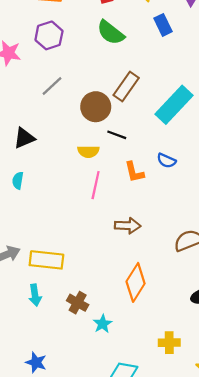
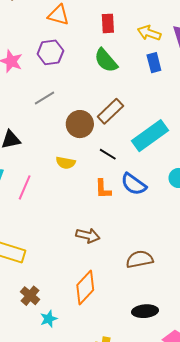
black line: (117, 135) -> (108, 154), moved
blue semicircle: (166, 161) -> (134, 184), size x1.5
pink line: (96, 185) -> (25, 187), moved

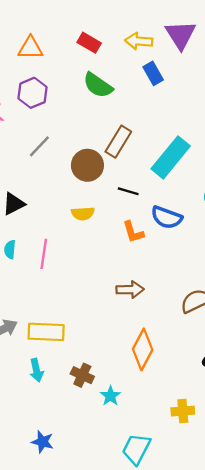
red rectangle: (108, 23) -> (89, 43), turned -42

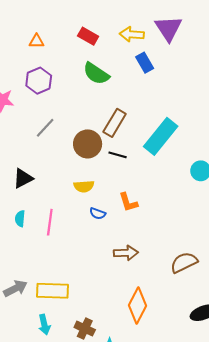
orange triangle: (30, 48) -> (37, 41), size x0.7
black line: (128, 191) -> (118, 155), moved
blue semicircle: (167, 217) -> (98, 213), moved, size x0.6

